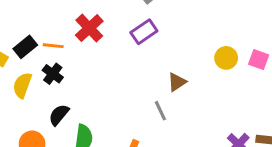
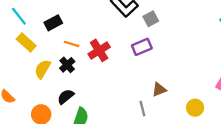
red cross: (89, 28) -> (99, 50), moved
black rectangle: (25, 47) -> (53, 23), moved
yellow circle: (226, 58) -> (195, 108), moved

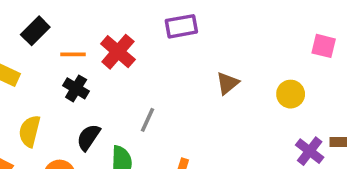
purple rectangle: (142, 47) -> (181, 26), turned 30
yellow semicircle: (43, 69) -> (30, 131), moved
gray line: (142, 109) -> (148, 120), moved, turned 56

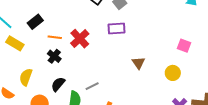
pink square: (324, 46) -> (184, 46), moved
brown triangle: (227, 83) -> (138, 63), turned -32
gray line: (148, 120) -> (92, 86), moved, turned 32

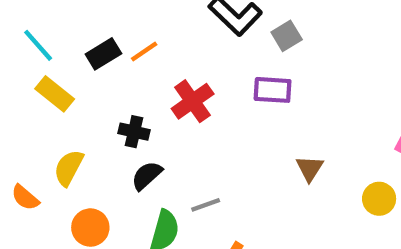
orange line: (55, 37) -> (144, 52), moved, turned -48
black cross: (54, 56) -> (134, 132), turned -32
black semicircle: (58, 84) -> (147, 176), moved

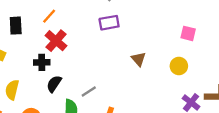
orange line: (144, 52) -> (49, 16), moved
black rectangle: (103, 54) -> (16, 26), turned -48
red cross: (193, 101) -> (56, 41), moved

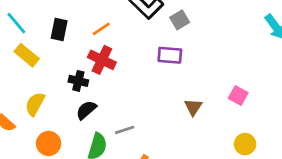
pink square: (188, 33) -> (238, 96), moved
red cross: (56, 41) -> (102, 60), turned -30
yellow circle: (179, 66) -> (245, 144), moved

